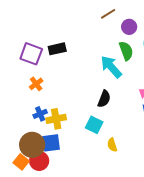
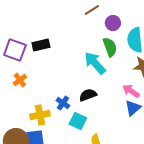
black semicircle: (104, 99) -> (88, 95), turned -132
blue cross: (40, 114) -> (63, 103), moved, turned -32

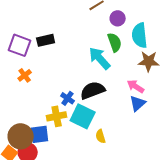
black semicircle: (88, 95) -> (93, 90), size x1.4
yellow cross: (40, 115) -> (57, 116), moved
cyan square: (78, 121) -> (83, 116), size x1.4

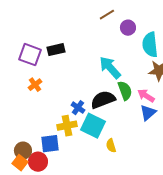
green semicircle: (115, 42) -> (125, 91), moved
brown circle: (21, 136) -> (23, 151), moved, size x0.7

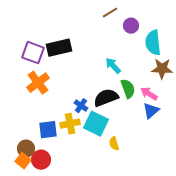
black rectangle: (56, 50) -> (59, 48), size x1.4
cyan arrow: (110, 68) -> (113, 66), size x0.7
orange cross: (35, 85) -> (38, 83), size x1.6
blue square: (50, 144) -> (48, 130), moved

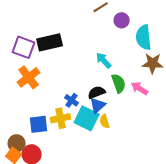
black semicircle: (106, 98) -> (97, 92), size x0.7
blue triangle: (151, 111) -> (98, 105), moved
yellow semicircle: (114, 144) -> (105, 121), moved

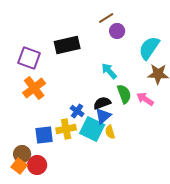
purple circle: (122, 20) -> (117, 31), moved
cyan semicircle: (144, 37) -> (149, 48), turned 40
black rectangle: (50, 42) -> (67, 45), moved

